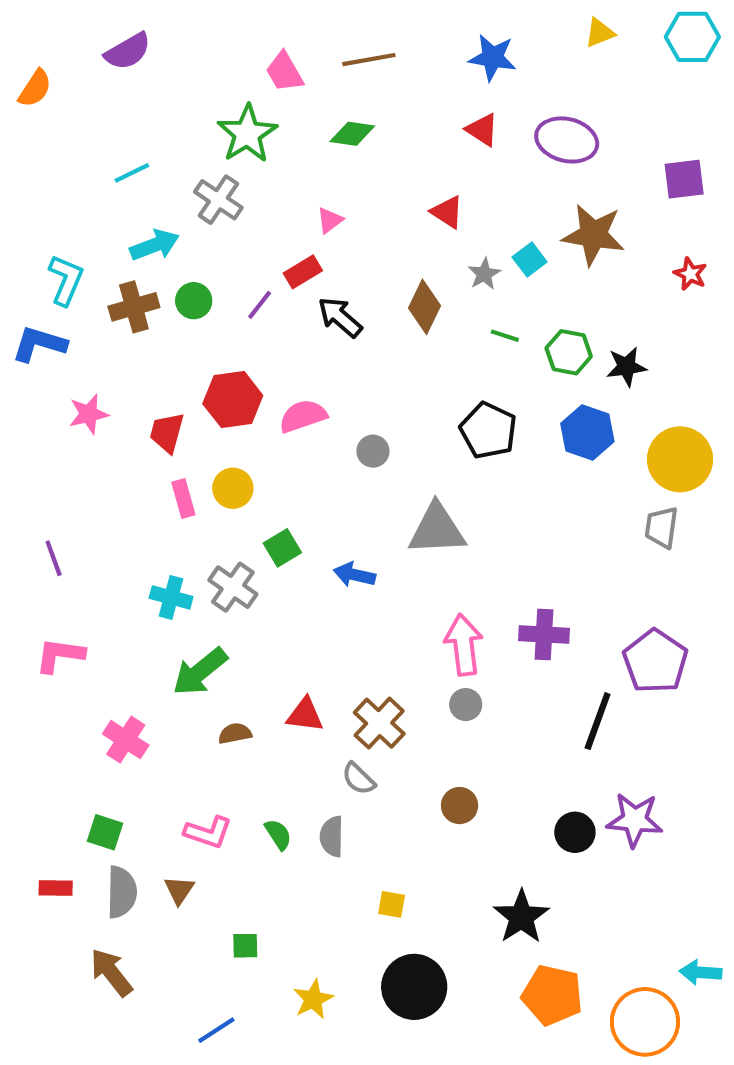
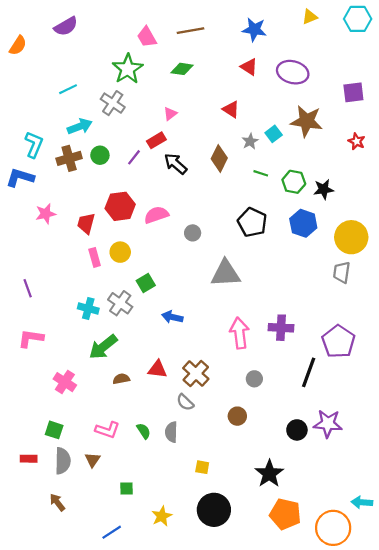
blue arrow: (354, 575) -> (172, 317), moved
gray circle: (466, 705) -> (254, 379), moved
brown arrow: (111, 972) -> (57, 502), size x0.7

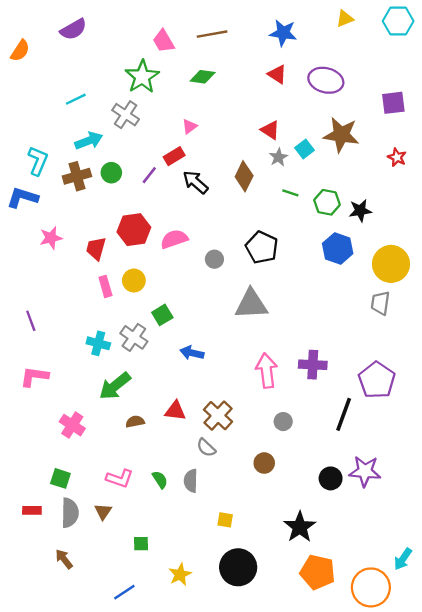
red triangle: (231, 109) -> (270, 130), moved
black pentagon: (252, 222) -> (262, 247), moved
cyan arrow: (362, 502) -> (403, 559), turned -60

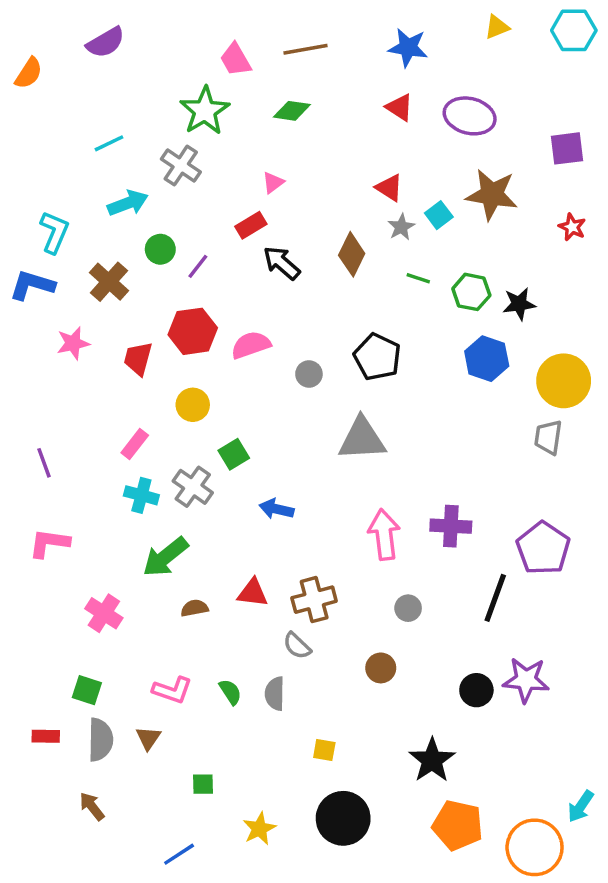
purple line: (149, 175) -> (198, 266), moved
brown cross: (77, 176) -> (109, 282), moved, turned -32
pink rectangle: (105, 286) -> (135, 444), moved, turned 54
brown cross: (218, 416) -> (314, 600), turned 32

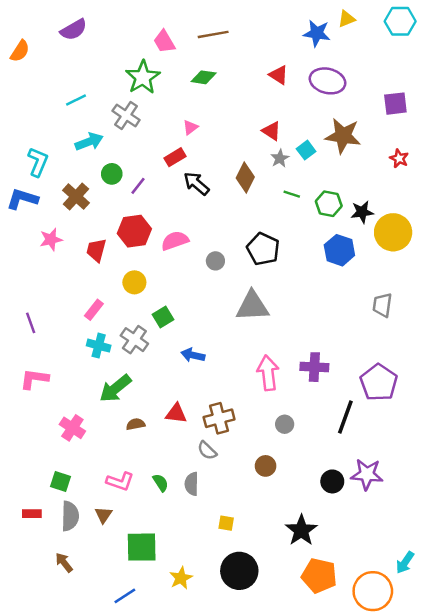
blue star: (408, 48) -> (317, 33), moved
yellow circle: (564, 381) -> (393, 232), moved
green square: (203, 784) -> (142, 547), size x2.0

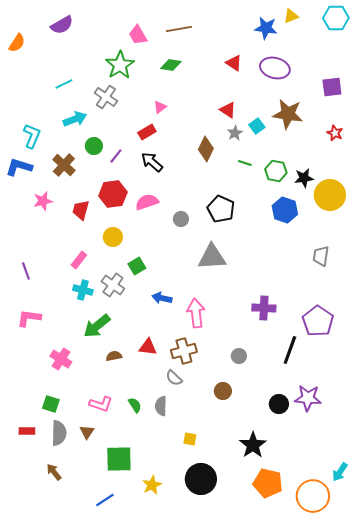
black arrow: (196, 183) -> (152, 162), moved
pink arrow: (268, 373) -> (196, 313), moved

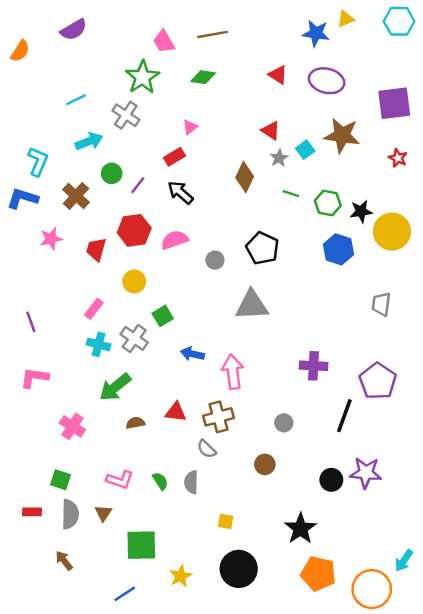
purple square: (332, 87) -> (394, 103), size x1.4

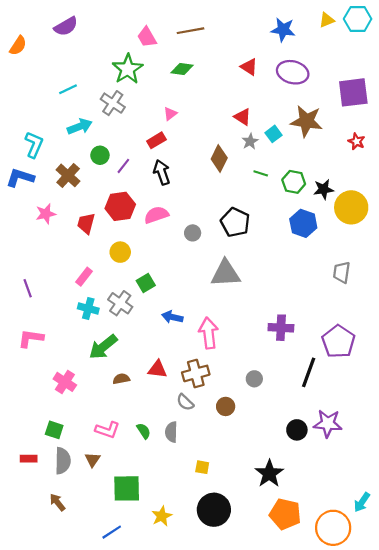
yellow triangle: (346, 19) -> (327, 20), moved
black arrow: (180, 192) -> (162, 172), turned 30
brown circle: (265, 464) -> (226, 406), moved

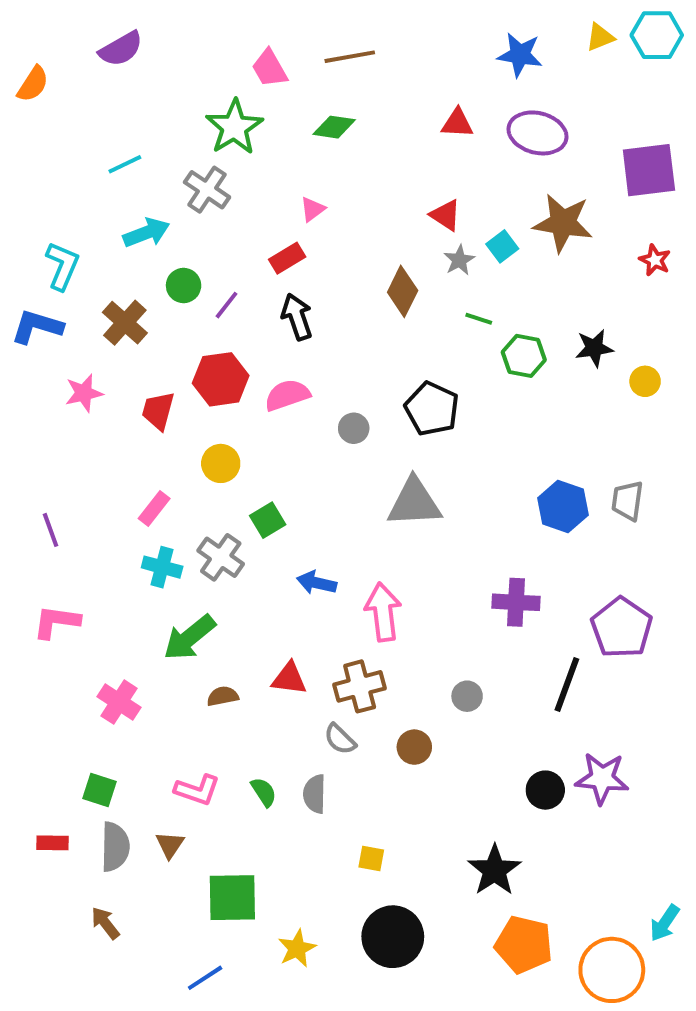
red triangle: (249, 67) -> (457, 123), turned -30
green hexagon: (294, 182) -> (524, 356), moved
yellow circle: (351, 207) -> (645, 381), size x0.5
blue hexagon: (303, 223) -> (563, 506), moved

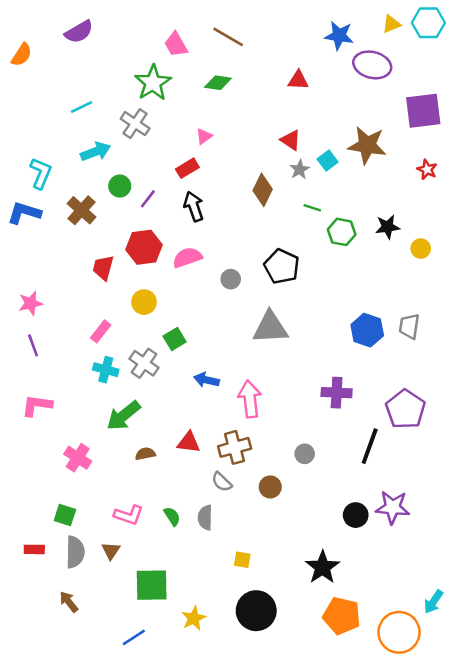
brown line: (350, 57) -> (228, 37), turned 40
purple ellipse: (537, 133) -> (372, 65), moved
pink star: (84, 393) -> (31, 303), moved

